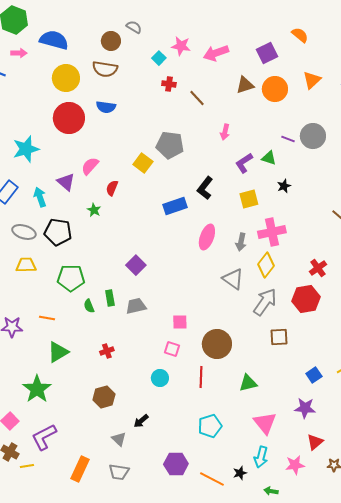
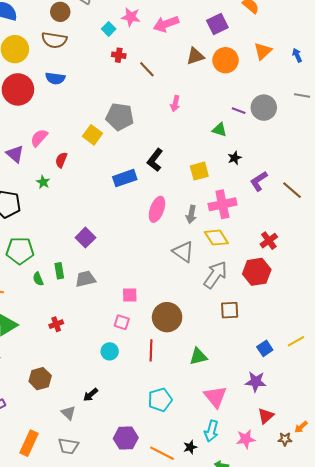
purple L-shape: (244, 163) -> (259, 181), moved
yellow diamond: (266, 265) -> (216, 238), turned -70
brown hexagon: (104, 397) -> (40, 379), moved

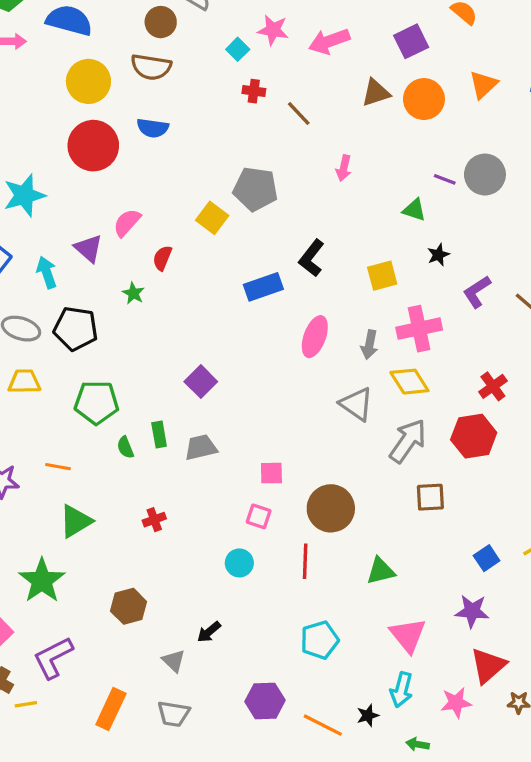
red triangle: (266, 416) -> (488, 666), size x1.4

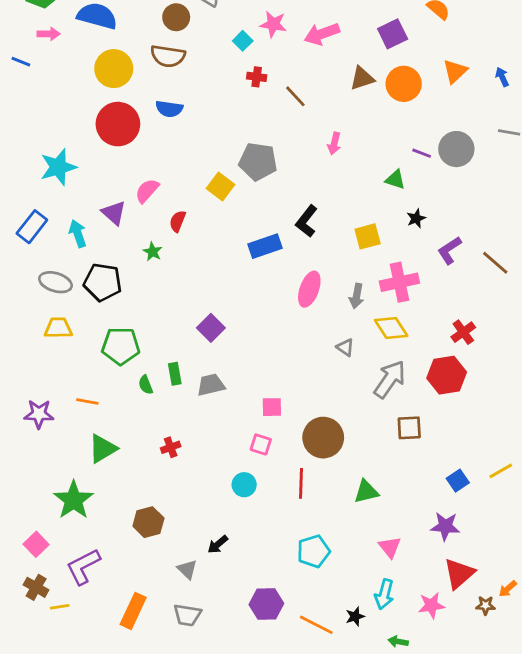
gray triangle: (357, 404) -> (345, 347), size x0.6
pink triangle: (408, 635) -> (390, 547), size x0.7

